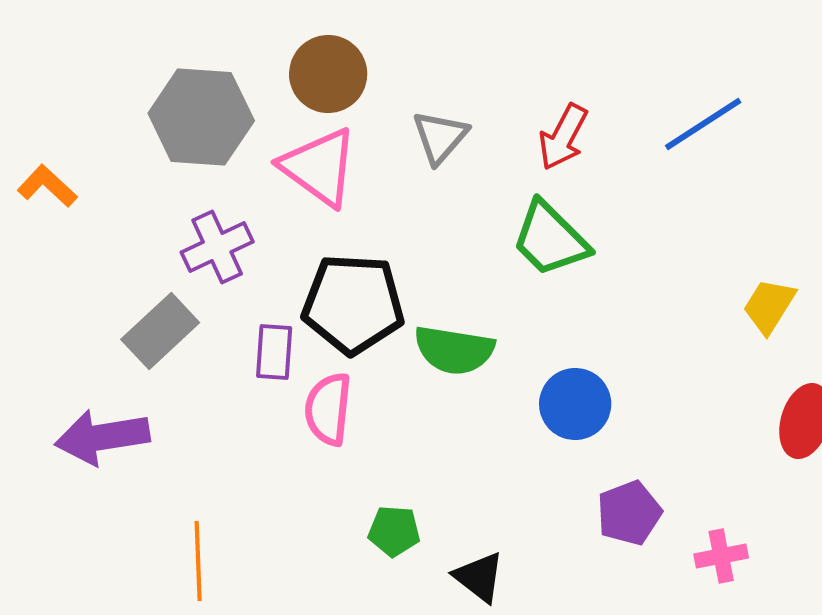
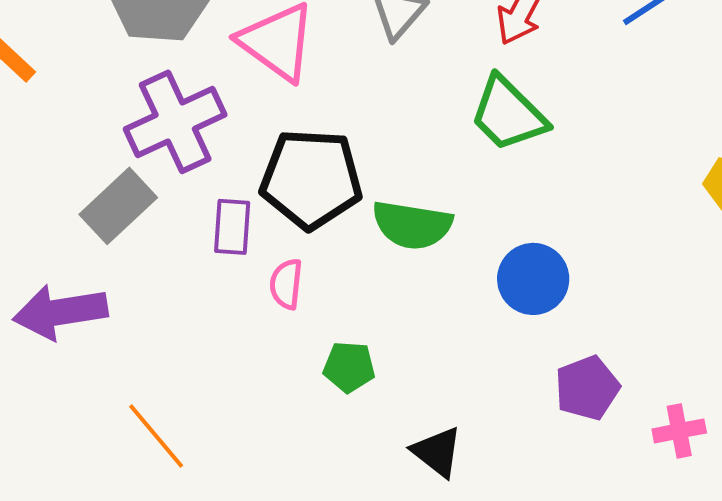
purple cross: (217, 247) -> (175, 122), size x1.4
pink semicircle: (328, 409) -> (286, 284), size x0.7
green pentagon: (394, 531) -> (349, 367), moved
orange line: (198, 561) -> (156, 436), turned -38

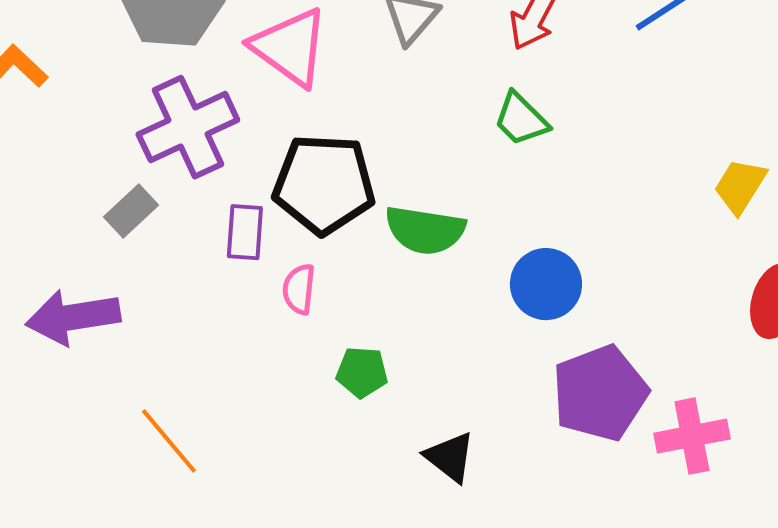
green trapezoid: (508, 114) -> (521, 119), size x0.7
gray rectangle: (118, 206) -> (131, 211), size x0.7
purple pentagon: (587, 388) -> (600, 393), size x1.5
pink cross: (679, 431) -> (692, 436), size x1.4

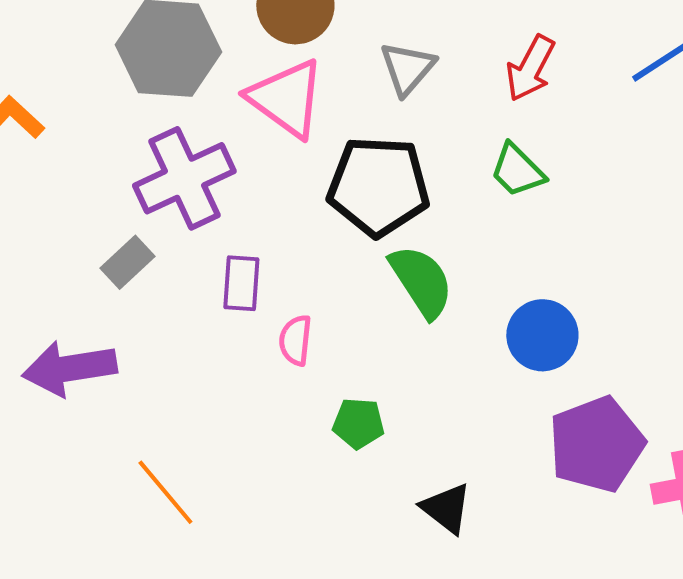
black pentagon: (324, 184) -> (378, 186), moved
green semicircle: (425, 230) -> (421, 281), turned -132

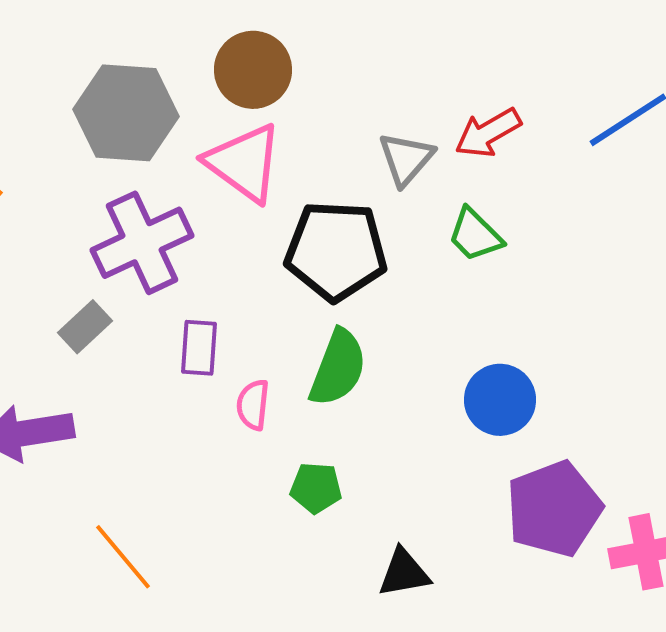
gray triangle: (407, 68) -> (406, 159), moved
red arrow: (530, 68) -> (488, 133), turned 32
green semicircle: (421, 281) -> (338, 368), moved, turned 54
black triangle: (446, 508) -> (404, 573), turned -48

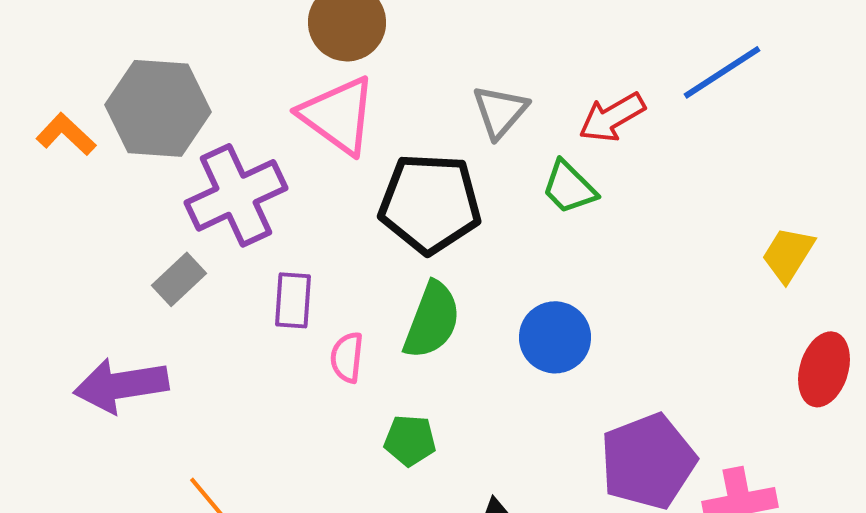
gray hexagon: (126, 113) -> (158, 108), moved
red arrow: (488, 133) -> (612, 117), moved
blue circle: (500, 400) -> (555, 337), moved

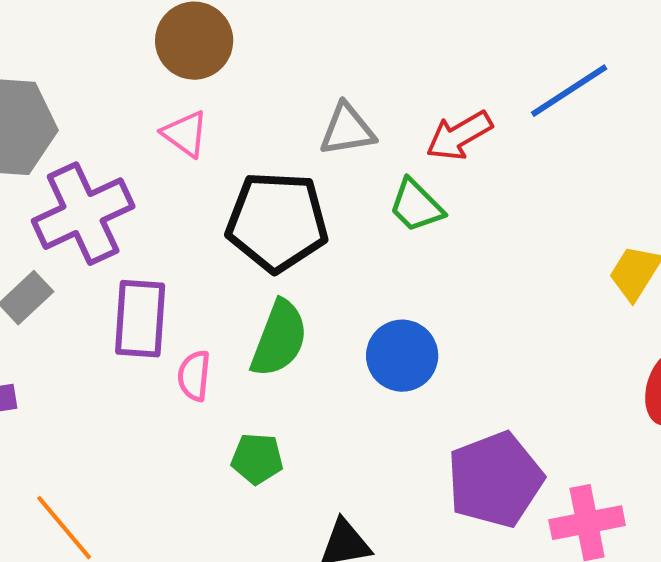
gray triangle: (500, 111) -> (347, 130), turned 40
pink triangle: (338, 115) -> (185, 134), size x0.6
purple rectangle: (293, 300) -> (140, 319), size x1.4

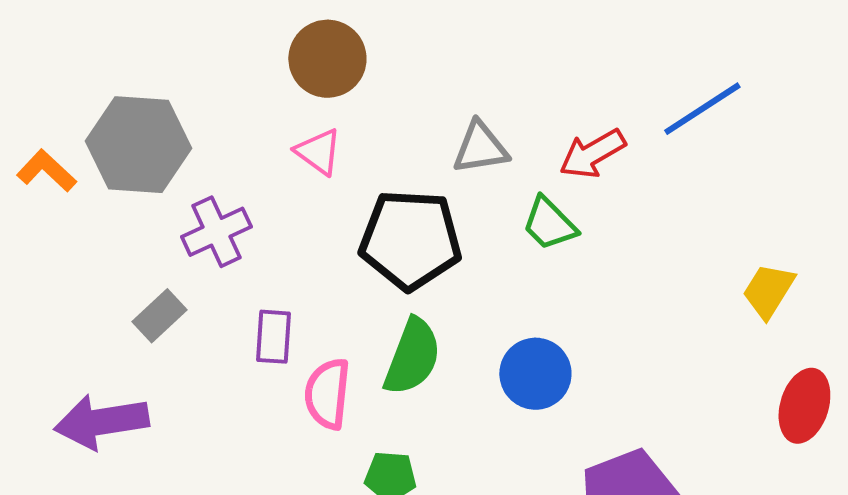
purple cross: (83, 214) -> (216, 232), size x0.7
purple rectangle: (140, 319) -> (273, 337), size x0.7
pink semicircle: (194, 376) -> (327, 394), size x1.4

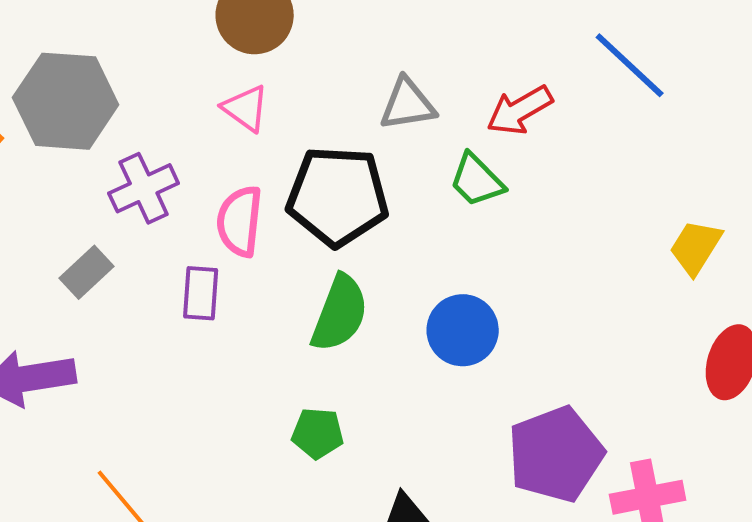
blue line: (702, 109) -> (630, 65), turned 76
pink semicircle: (327, 394) -> (240, 221), moved

